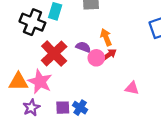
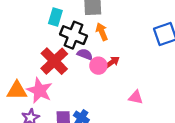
black cross: (32, 22) -> (73, 35), moved
orange arrow: (106, 37) -> (102, 32), moved

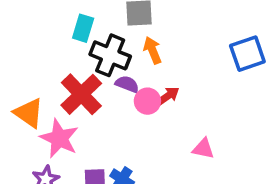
orange triangle: (17, 91) -> (29, 113), moved, turned 35

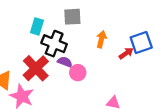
orange arrow: (153, 50) -> (101, 39), moved, turned 35
red arrow: (168, 96) -> (126, 53), moved

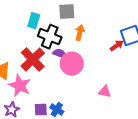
orange arrow: (101, 39) -> (80, 33), moved
pink circle: (78, 73) -> (72, 64), size x1.5

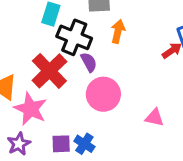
purple semicircle: (60, 54) -> (89, 62), turned 40
pink circle: (72, 64) -> (103, 94), moved

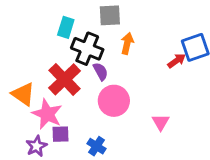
pink triangle: (154, 118) -> (161, 122), turned 48
purple square: (61, 144) -> (60, 134), moved

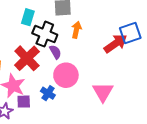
red arrow: (177, 61) -> (116, 44), size x1.6
pink triangle: (161, 122) -> (103, 92), size x1.5
blue cross: (97, 146) -> (48, 93), moved

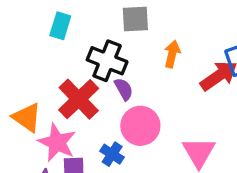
cyan rectangle: (28, 17) -> (60, 26), moved
orange arrow: (76, 30) -> (172, 54), moved

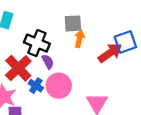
gray square: (135, 19) -> (73, 23), moved
blue cross: (112, 154) -> (36, 86), moved

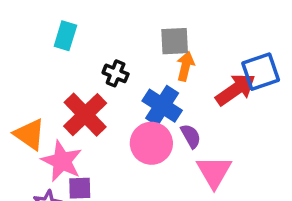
black cross: (37, 43) -> (116, 73), size x0.6
purple semicircle: (48, 62) -> (191, 136), moved
blue cross: (36, 86) -> (162, 106), moved, size x1.5

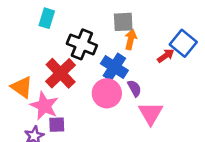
blue square: (261, 72) -> (183, 43), turned -32
black cross: (116, 73) -> (82, 44), size x1.6
red arrow: (236, 90) -> (166, 56), size x0.6

